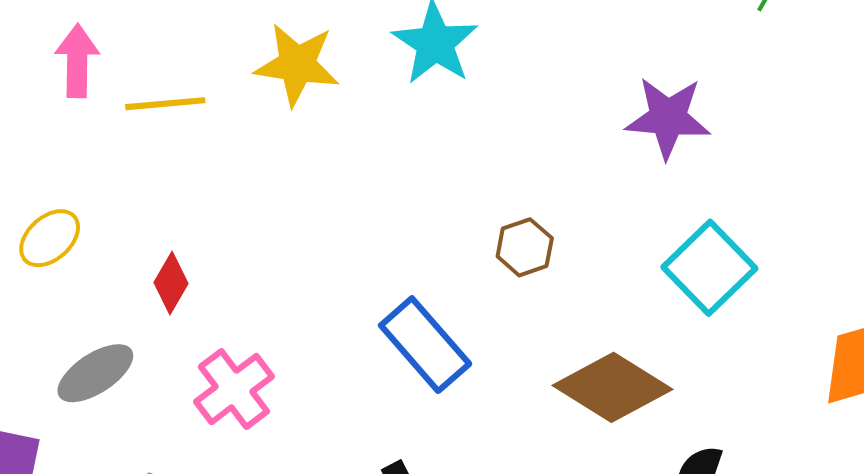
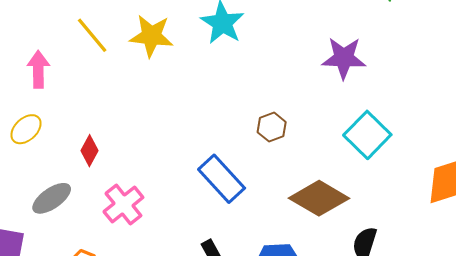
pink arrow: (77, 61) -> (38, 69), moved
yellow line: (165, 104) -> (92, 35), moved, turned 57

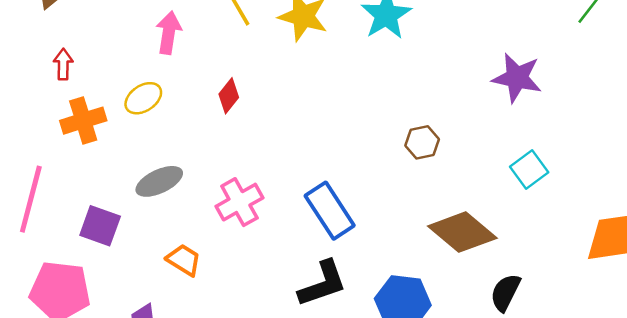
cyan square: (367, 135) -> (529, 170), size x0.7
red diamond: (89, 151) -> (229, 96), moved
blue rectangle: (222, 179) -> (330, 211), moved

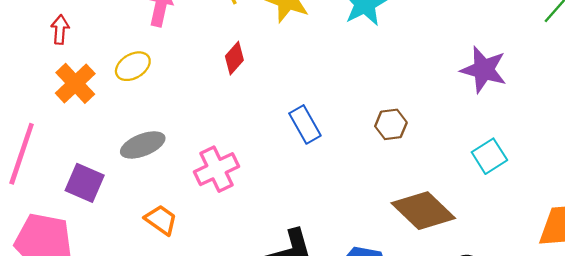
red diamond: (229, 96) -> (234, 58), moved
orange cross: (83, 121) -> (75, 83), turned -30
blue rectangle: (330, 211) -> (305, 124), moved, size x0.7

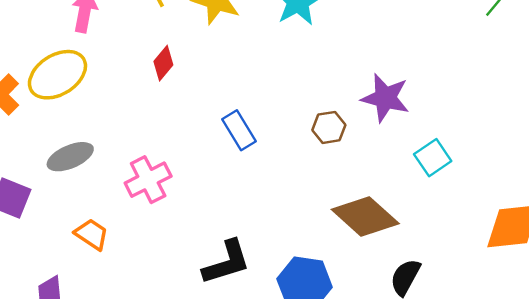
yellow ellipse: (133, 66) -> (57, 75), size x1.6
purple star: (484, 70) -> (385, 98), moved

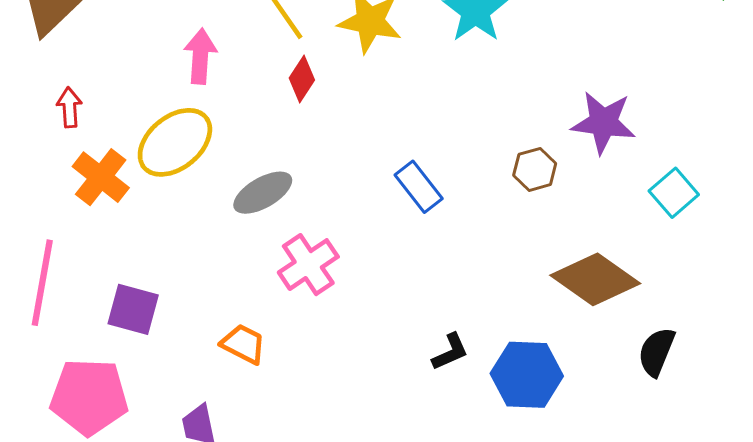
red diamond: (163, 63) -> (302, 79), moved
gray ellipse: (70, 157) -> (263, 193), moved
black L-shape: (227, 262) -> (450, 352), moved, size x0.6

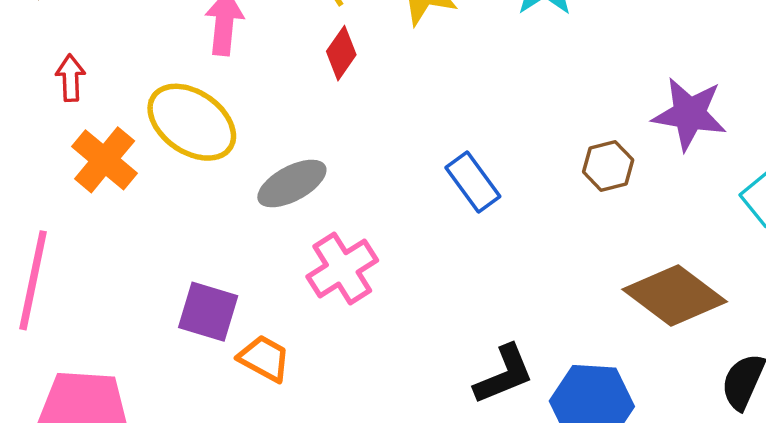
yellow ellipse: (175, 142) -> (192, 122), turned 72
purple square: (133, 309) -> (208, 312), moved
black L-shape: (450, 352) -> (504, 375), size x1.4

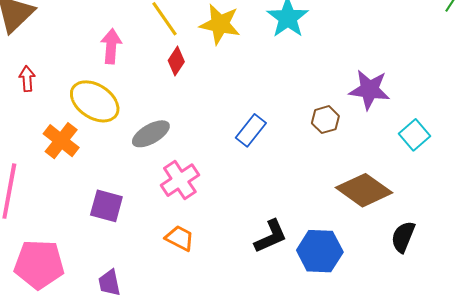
orange cross: (105, 160) -> (61, 141), moved
blue rectangle: (473, 182) -> (251, 130), turned 76
orange trapezoid: (264, 358) -> (180, 238), moved

